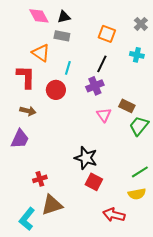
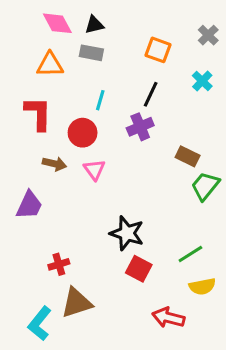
orange triangle: (41, 53) -> (50, 65), moved, turned -36
cyan cross: (137, 55) -> (202, 81), turned 32
brown arrow: (28, 111) -> (54, 164), moved
pink triangle: (104, 115) -> (94, 170), moved
green line: (140, 172) -> (190, 254), moved

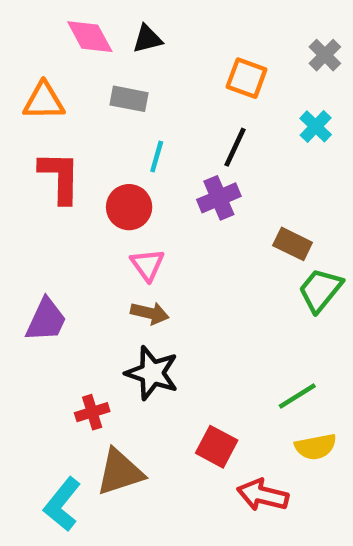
gray rectangle: (91, 53) -> (129, 99), moved
orange triangle: (50, 65) -> (44, 101), moved
brown arrow: (54, 164) -> (150, 313), moved
black star: (127, 233) -> (152, 373), moved
red square: (139, 269) -> (217, 447), moved

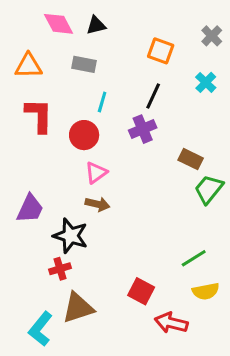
pink triangle: (147, 265) -> (96, 173), turned 30
black star: (152, 373) -> (71, 236), moved

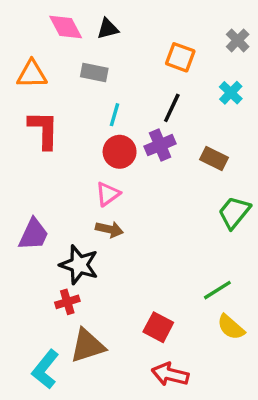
red circle: (84, 135) -> (120, 152), moved
brown rectangle: (191, 159) -> (214, 159), moved
yellow semicircle: (206, 291) -> (231, 327), turned 52
red arrow: (171, 323) -> (170, 374), moved

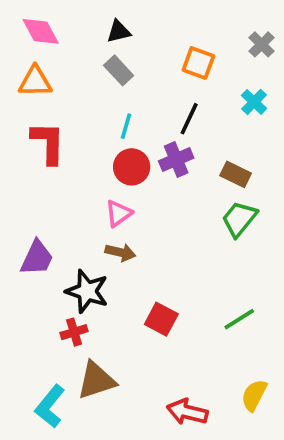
pink diamond: (66, 27) -> (41, 31), moved
gray rectangle: (94, 73) -> (119, 70), moved, turned 36
green trapezoid: (234, 212) -> (239, 219), moved
red square: (158, 327) -> (161, 319), moved
yellow semicircle: (231, 327) -> (254, 395), moved, turned 76

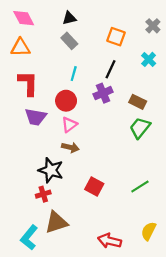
red circle: (132, 167) -> (66, 101), moved
purple trapezoid: (37, 258) -> (36, 117), moved, turned 75

